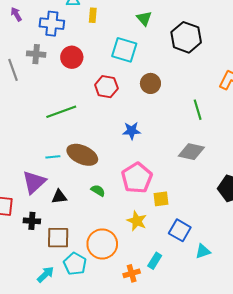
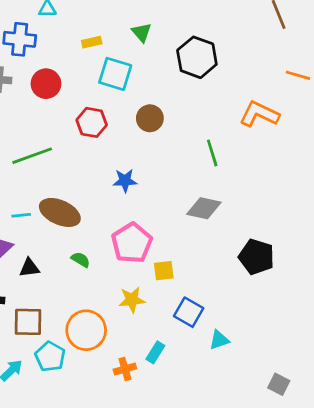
yellow rectangle: (93, 15) -> (92, 42), moved, turned 72
yellow star: (137, 221) -> (132, 300), turned -30

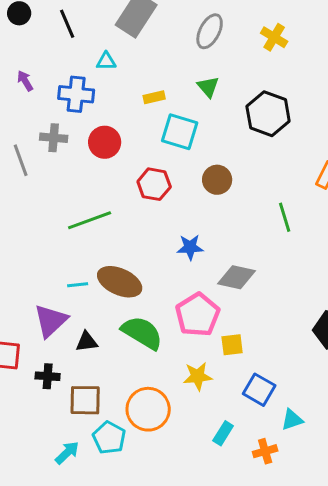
gray diamond: (204, 208) -> (237, 277), moved
green semicircle: (81, 260) -> (142, 333), size x2.0
orange cross: (125, 369) -> (265, 451), moved

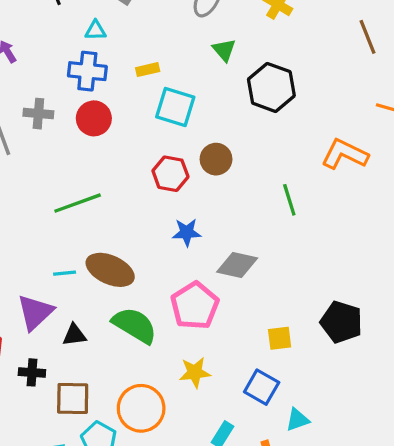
green triangle: (208, 87) -> (224, 50), moved
blue cross: (76, 94) -> (87, 71), moved
red hexagon: (154, 184) -> (170, 174), moved
yellow square: (232, 345) -> (280, 338), moved

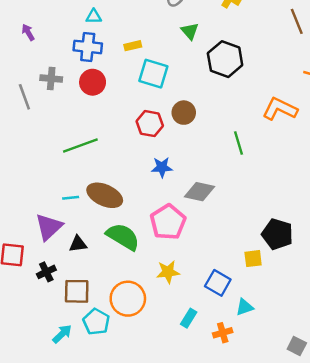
yellow square: (280, 338) -> (253, 259), moved
black cross: (32, 372) -> (46, 272), turned -30

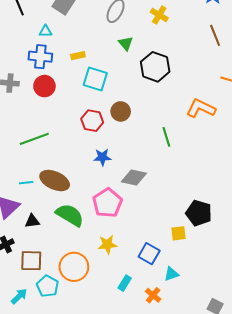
orange cross: (223, 333) -> (153, 295), turned -35

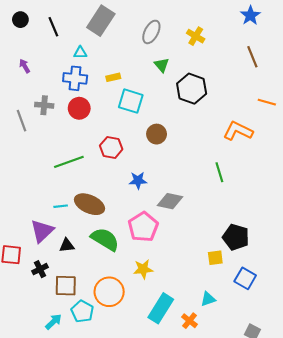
red hexagon: (92, 121) -> (111, 147), moved
green line: (166, 137) -> (219, 172), moved
blue square: (149, 254) -> (245, 278), moved
cyan rectangle: (125, 283) -> (161, 308), size x1.8

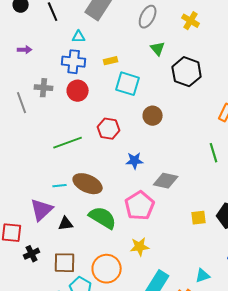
purple arrow: (25, 66) -> (25, 50), turned 120
yellow square: (215, 258) -> (199, 218), moved
black cross: (40, 269) -> (32, 254), moved

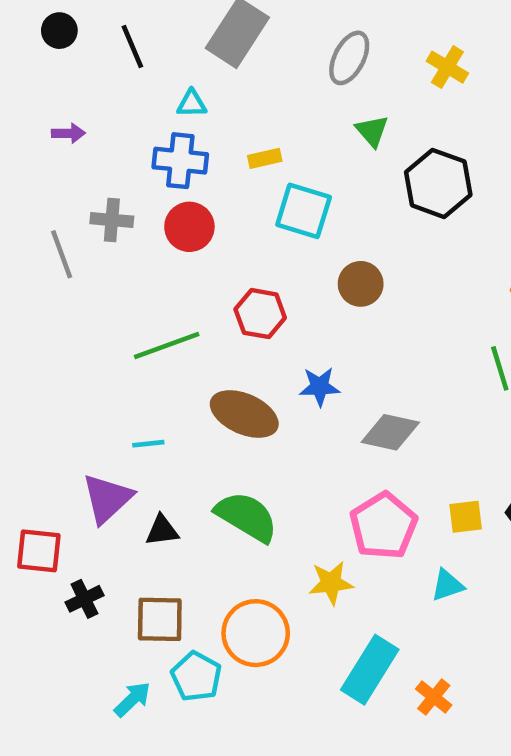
brown ellipse: (88, 184) -> (244, 414), moved
pink pentagon: (140, 206) -> (383, 526), moved
cyan triangle: (203, 276) -> (447, 585), moved

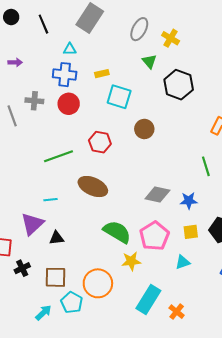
yellow cross: (447, 67) -> (171, 38), moved
blue star: (320, 387) -> (189, 201), moved
green semicircle: (247, 517) -> (117, 232), moved

